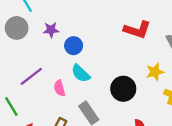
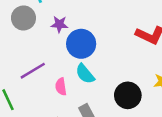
blue circle: (74, 46) -> (81, 44), size x1.5

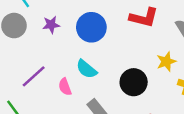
blue circle: (81, 44) -> (91, 27), moved

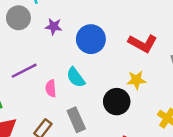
yellow star: (166, 62) -> (136, 80), moved

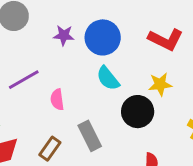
purple star: (54, 26) -> (64, 35), moved
cyan semicircle: (76, 77) -> (108, 78), moved

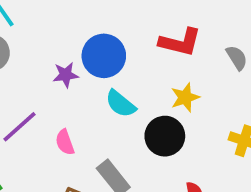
purple star: (64, 35) -> (66, 75), moved

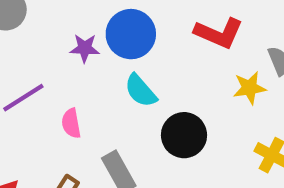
yellow star: (185, 97) -> (249, 88), moved

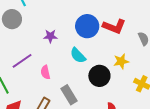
blue circle: (131, 34) -> (87, 26), moved
yellow star: (249, 88) -> (121, 61), moved

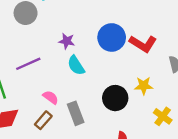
cyan semicircle: (78, 55) -> (76, 65), moved
pink semicircle: (45, 72) -> (51, 97), moved, turned 128

